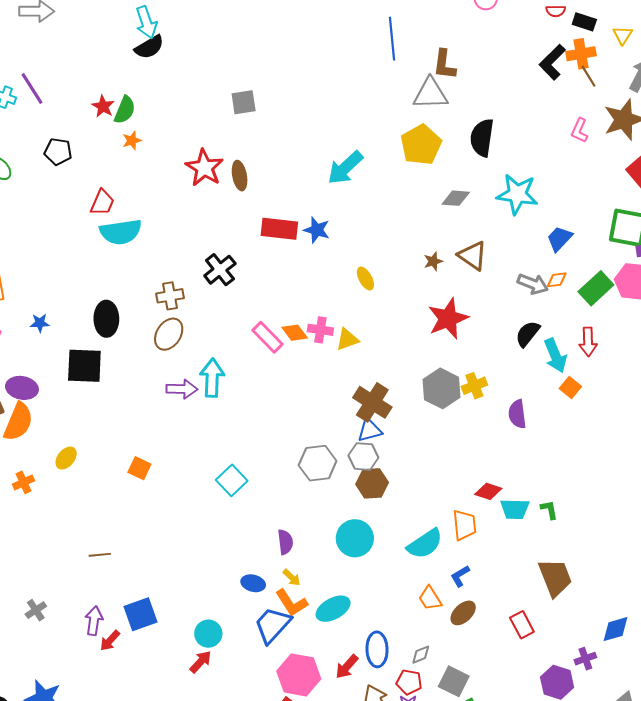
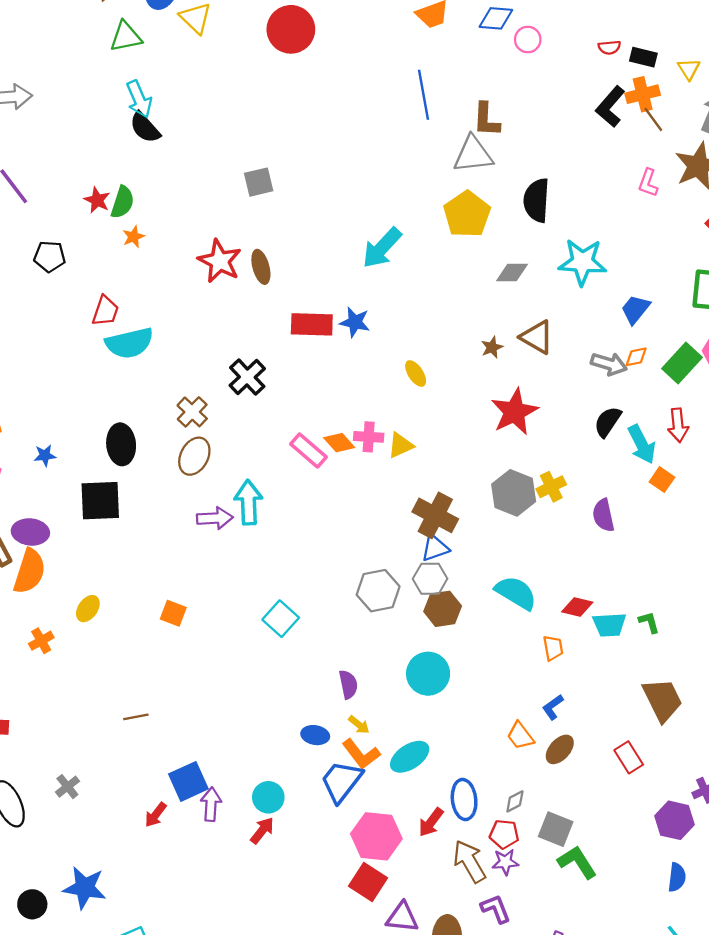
black semicircle: (149, 47) -> (145, 127), turned 84
brown cross: (170, 296) -> (192, 412), turned -32
orange trapezoid: (464, 525) -> (553, 648), size x0.7
cyan semicircle: (425, 544) -> (516, 593), moved, turned -111
purple arrow: (94, 621) -> (211, 804), moved

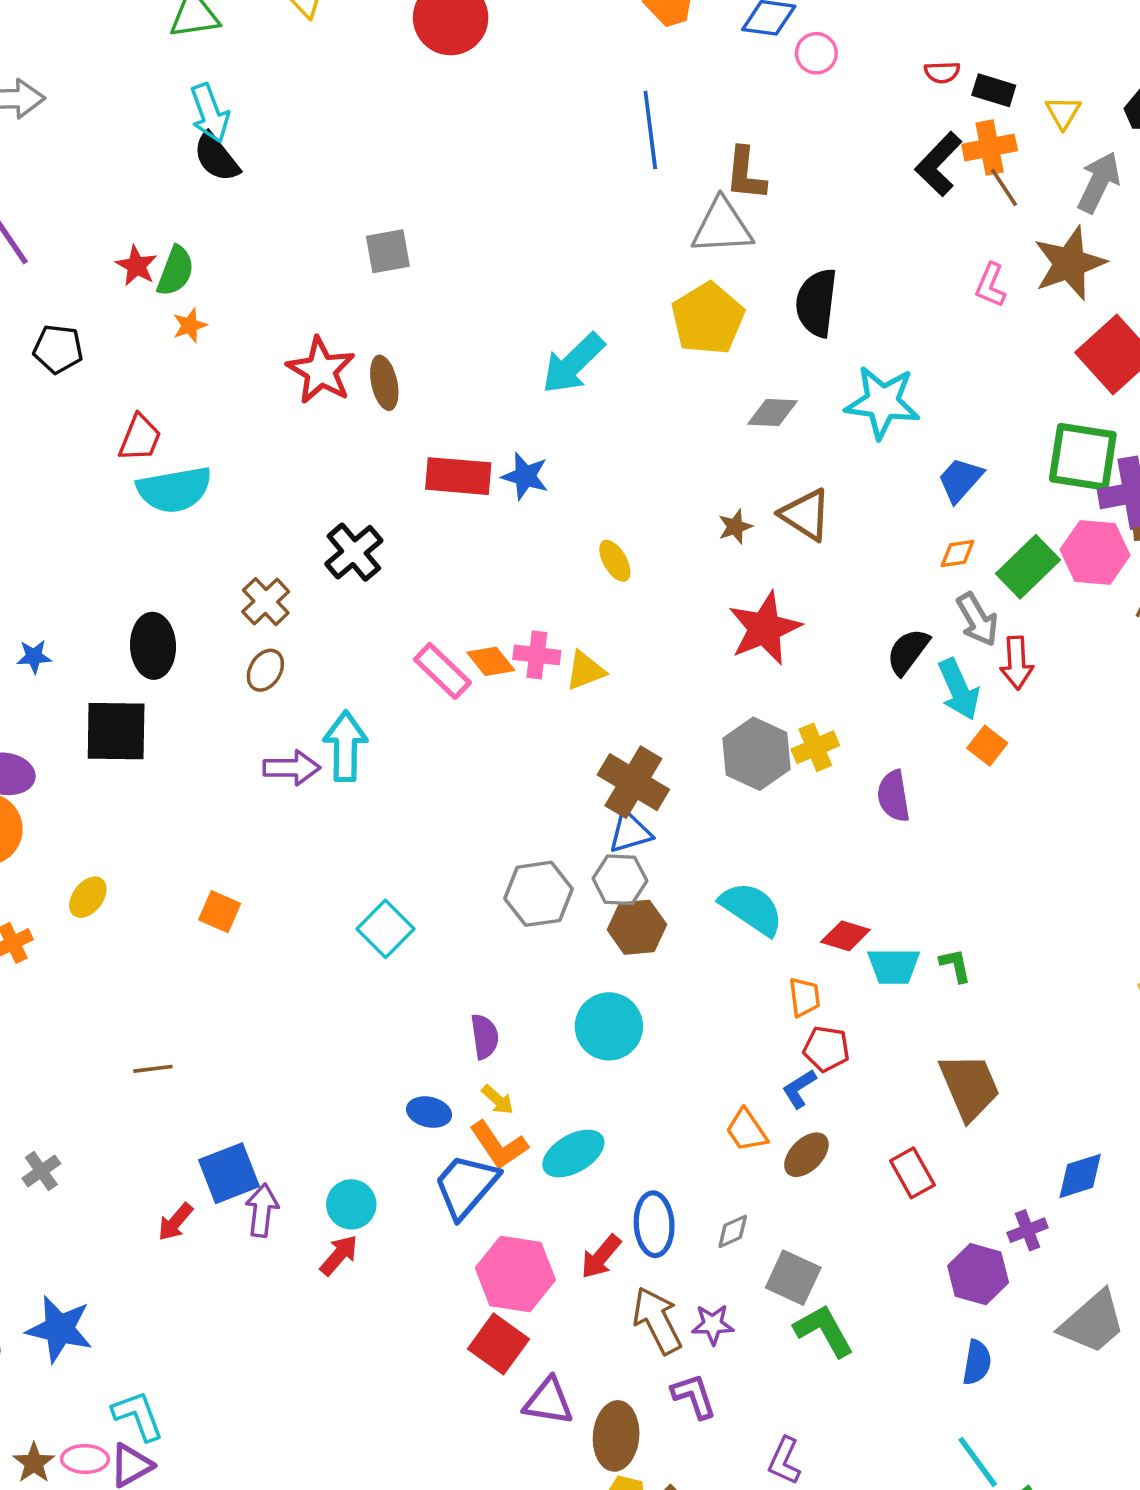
gray arrow: (609, 364) -> (977, 619), moved, turned 40
brown ellipse: (194, 456) -> (265, 670), size x0.7
red pentagon: (504, 834) -> (826, 1049), moved

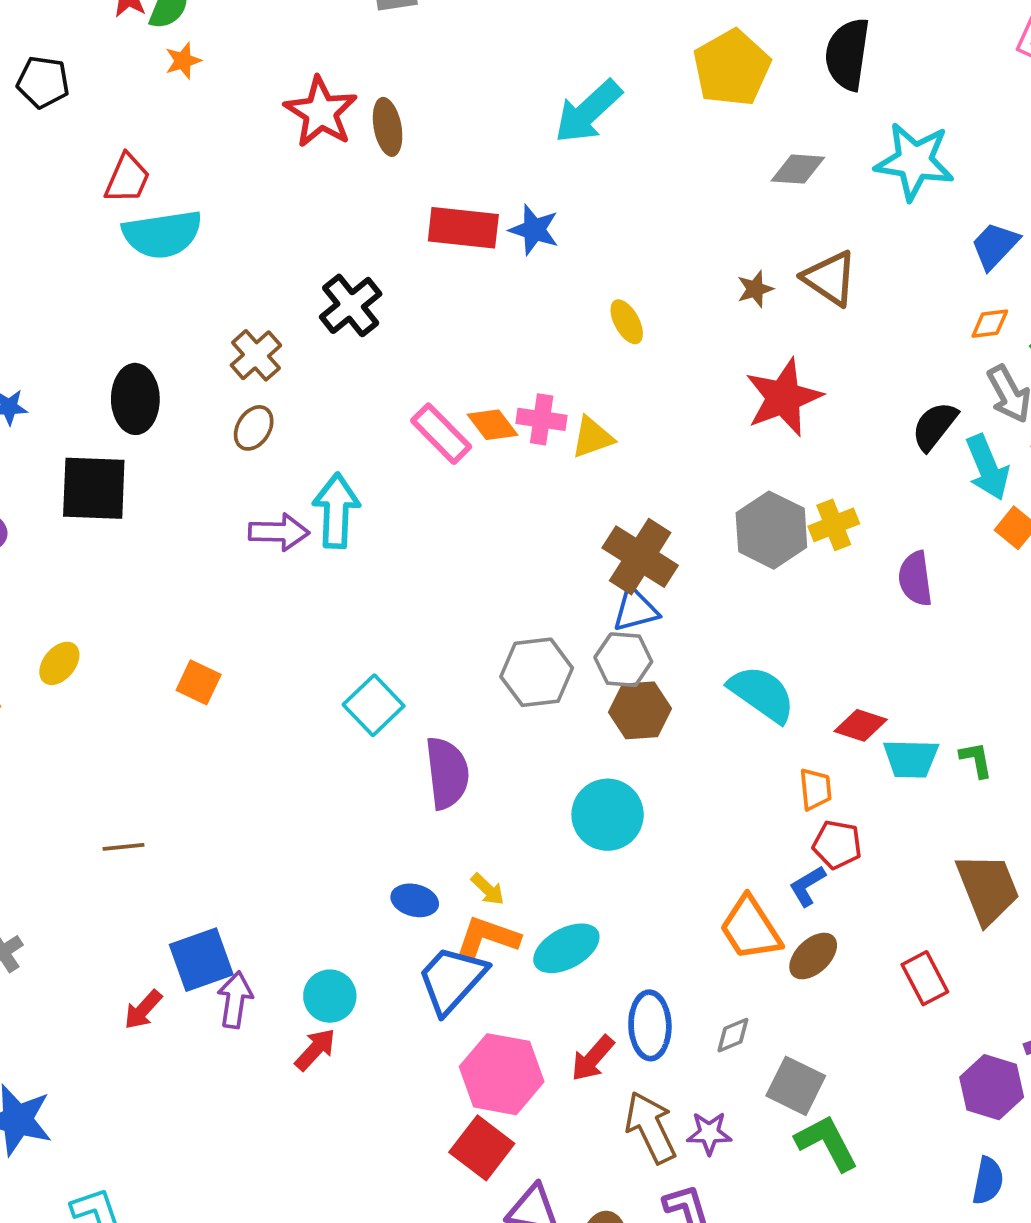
purple semicircle: (485, 1036) -> (447, 773), moved, size x1.5
orange trapezoid: (747, 1130) -> (750, 928), size x1.4
orange L-shape: (499, 1145) -> (487, 937), turned 142

